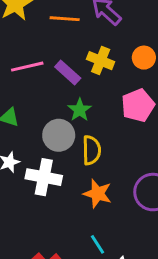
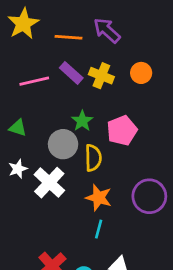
purple rectangle: (68, 73) -> (71, 73), moved
pink pentagon: (138, 105) -> (122, 130), moved
white cross: (44, 177) -> (49, 183), turned 32
cyan line: (98, 244) -> (99, 229), moved, turned 48

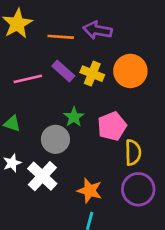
purple arrow: (107, 30) -> (98, 30), turned -32
orange circle: (141, 73) -> (130, 71), size x1.6
yellow semicircle: (93, 158) -> (133, 152), moved

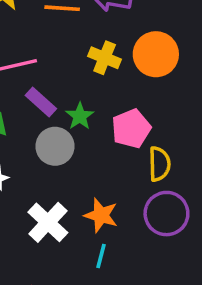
purple rectangle: (63, 71) -> (41, 102), moved
white cross: (42, 176) -> (48, 222), moved

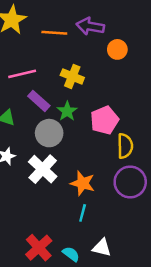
orange circle: (156, 54) -> (117, 49), moved, size x0.6
yellow cross: (105, 58) -> (72, 76), moved
white cross: (48, 222) -> (43, 169), moved

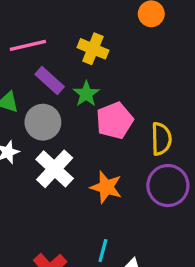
pink pentagon: (104, 120) -> (115, 121), moved
gray circle: (49, 133) -> (43, 122), moved
cyan line: (83, 213) -> (103, 251), moved

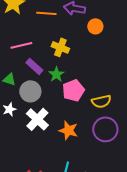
yellow semicircle: (161, 139) -> (101, 101), turned 78

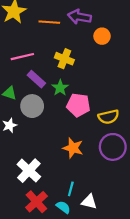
pink pentagon: (73, 90) -> (78, 105), turned 30
white cross: (37, 119) -> (29, 171), moved

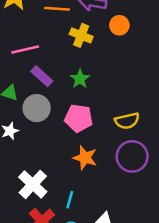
yellow cross: (64, 59) -> (81, 35), moved
green star: (60, 88) -> (80, 79), moved
pink pentagon: (78, 105) -> (79, 118), moved
cyan line: (71, 189) -> (70, 200), moved

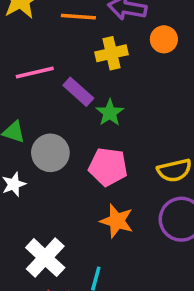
yellow cross: (81, 35) -> (112, 53), turned -35
purple rectangle: (42, 76) -> (78, 92), moved

